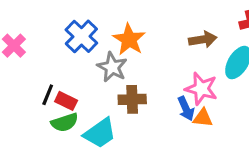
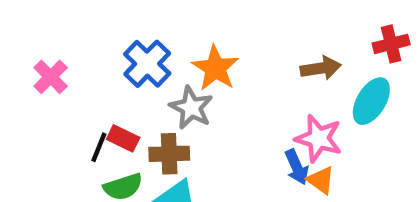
brown cross: (132, 99) -> (169, 154), moved
red rectangle: (66, 101) -> (123, 138), moved
orange triangle: (203, 118) -> (321, 180), turned 30

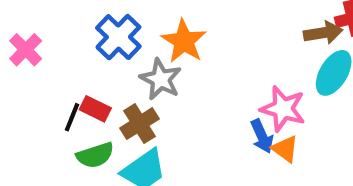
brown arrow: (321, 68) -> (323, 33), moved
brown cross: (169, 154) -> (140, 124), turned -30

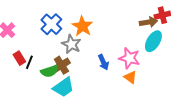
red rectangle: (95, 109) -> (19, 58), moved, turned 32
blue arrow: (262, 136) -> (103, 62), moved
green semicircle: (95, 155) -> (49, 71), moved

